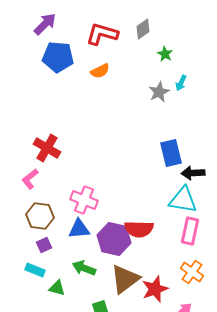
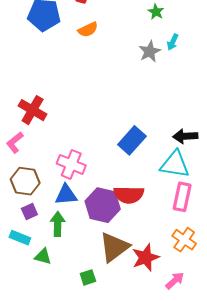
blue rectangle: (171, 153) -> (132, 140), moved, turned 56
green arrow: (84, 268) -> (58, 224), moved, turned 70

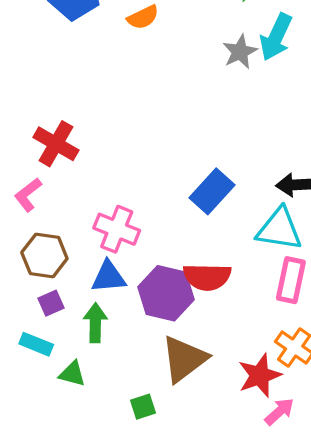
cyan arrow: (173, 42) -> (276, 37), size x1.8
red star: (145, 258) -> (260, 375), moved

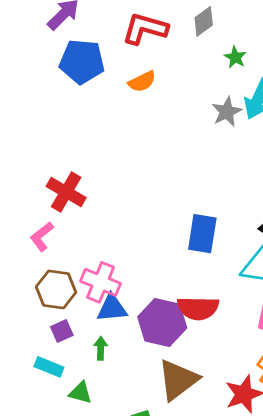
blue rectangle: (212, 191) -> (202, 234), turned -33
pink cross: (117, 229) -> (101, 282), moved
green arrow: (95, 323) -> (101, 348), size x0.7

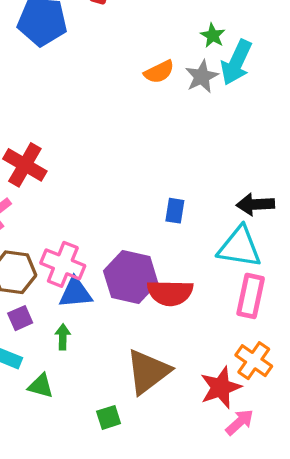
green star: (235, 57) -> (213, 36), moved
orange semicircle: (142, 82) -> (159, 72), moved
blue rectangle: (202, 234) -> (175, 211), size x0.6
purple hexagon: (162, 322) -> (131, 277), moved

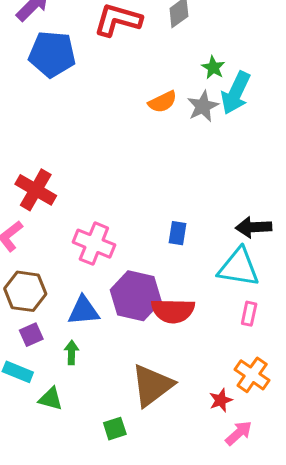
pink cross: (63, 264) -> (94, 244), moved
pink rectangle: (251, 296) -> (249, 314), size x0.6
red star: (221, 387) -> (221, 400), size x0.6

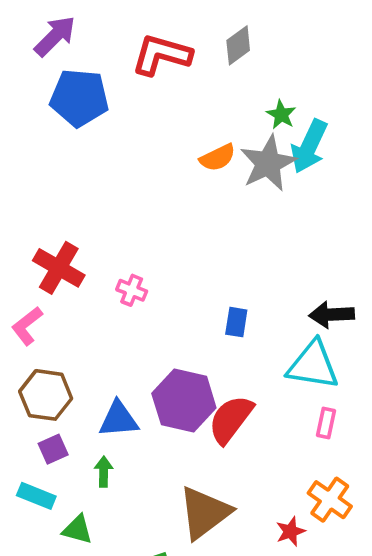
gray star: (203, 106) -> (268, 163), size x1.4
pink cross: (94, 244) -> (132, 290), moved, size x0.6
red semicircle: (173, 311) -> (231, 419), turned 126

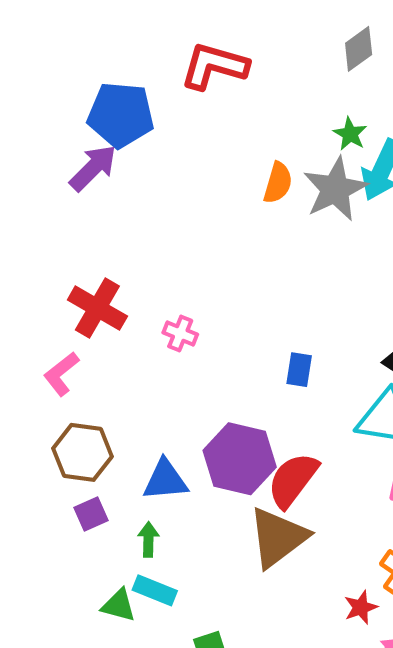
purple arrow: (55, 36) -> (93, 168), moved
gray diamond: (238, 45) -> (359, 49), moved
orange semicircle: (218, 158) -> (278, 183), turned -48
cyan rectangle: (36, 496) -> (155, 590), moved
brown triangle: (205, 513) -> (278, 537), moved

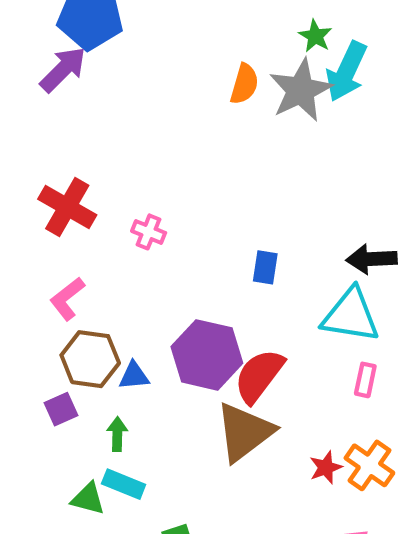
pink L-shape: (61, 374) -> (67, 299), moved
brown hexagon: (83, 452) -> (90, 359), moved
blue triangle: (165, 480) -> (134, 376), size x0.7
red star: (361, 607) -> (326, 467), moved

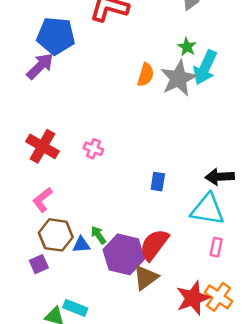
pink cross: (149, 232) -> (93, 149), moved
purple hexagon: (207, 355) -> (124, 254), moved
brown triangle: (244, 432) -> (146, 277), size x0.7
green arrow: (117, 434) -> (98, 235), moved, turned -36
red star: (326, 467) -> (193, 298), size x1.8

